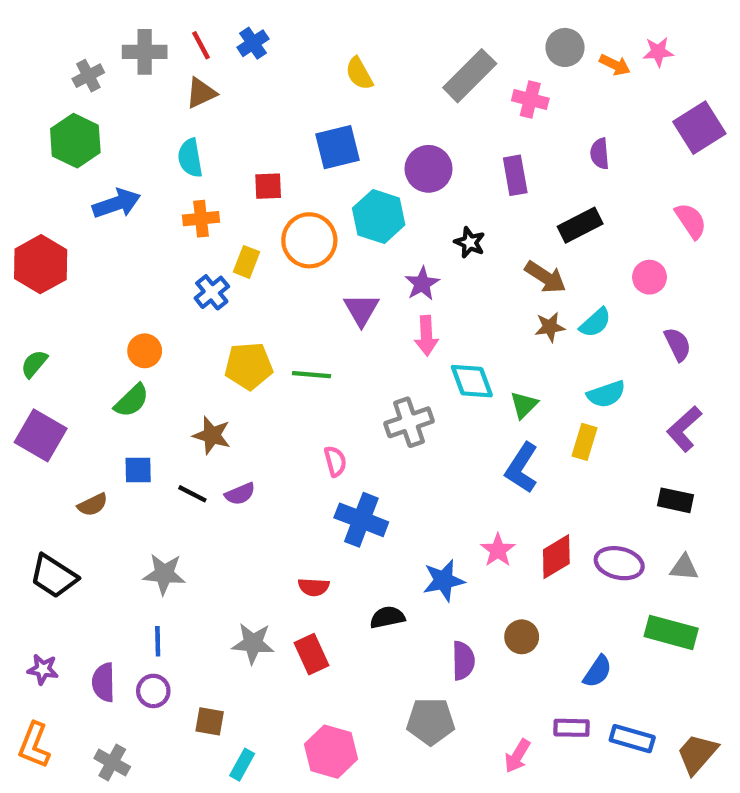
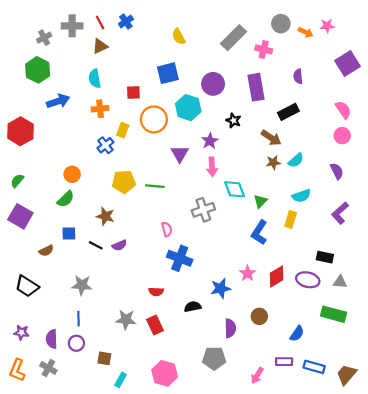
purple rectangle: (515, 175) -> (256, 87), size x1.4
pink circle: (650, 277) -> (342, 136), moved
black rectangle: (676, 500) -> (325, 257), moved
gray cross: (112, 762) -> (48, 368), moved

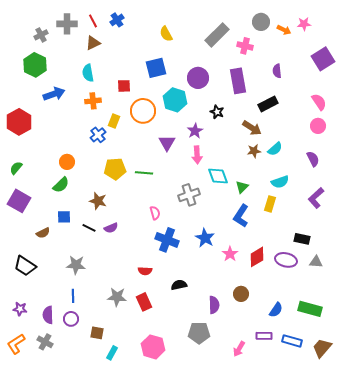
blue star: (221, 288) -> (205, 238), moved, turned -30
green rectangle: (334, 314) -> (310, 309), moved
orange L-shape: (17, 370) -> (16, 344), turned 35

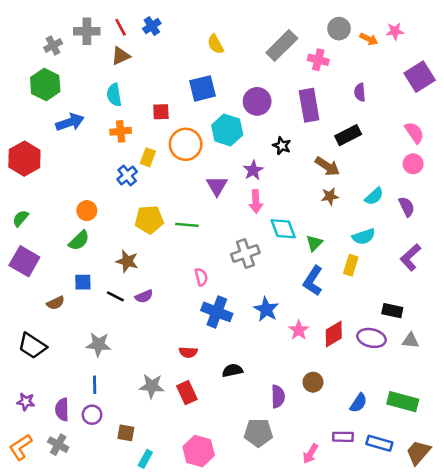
cyan semicircle: (275, 149) -> (374, 196), moved

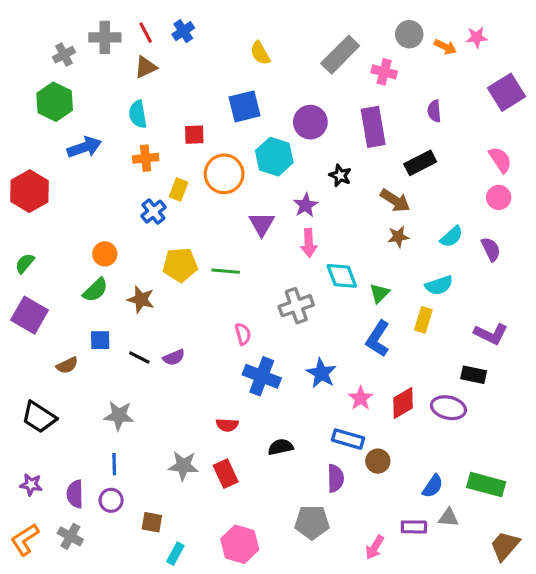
purple L-shape: (410, 257) -> (491, 334), moved, turned -112
brown star: (127, 261) -> (141, 299), moved
gray triangle: (410, 341) -> (448, 518), moved
blue rectangle: (379, 443) -> (348, 439), moved

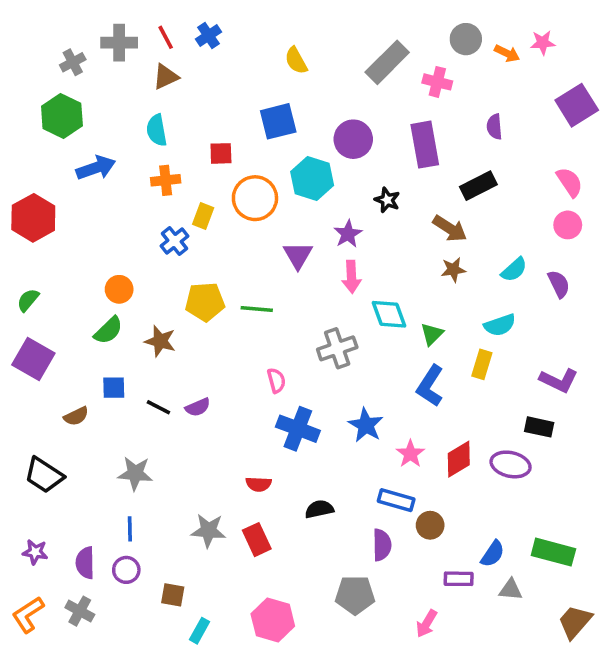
purple rectangle: (414, 527) -> (459, 579), moved

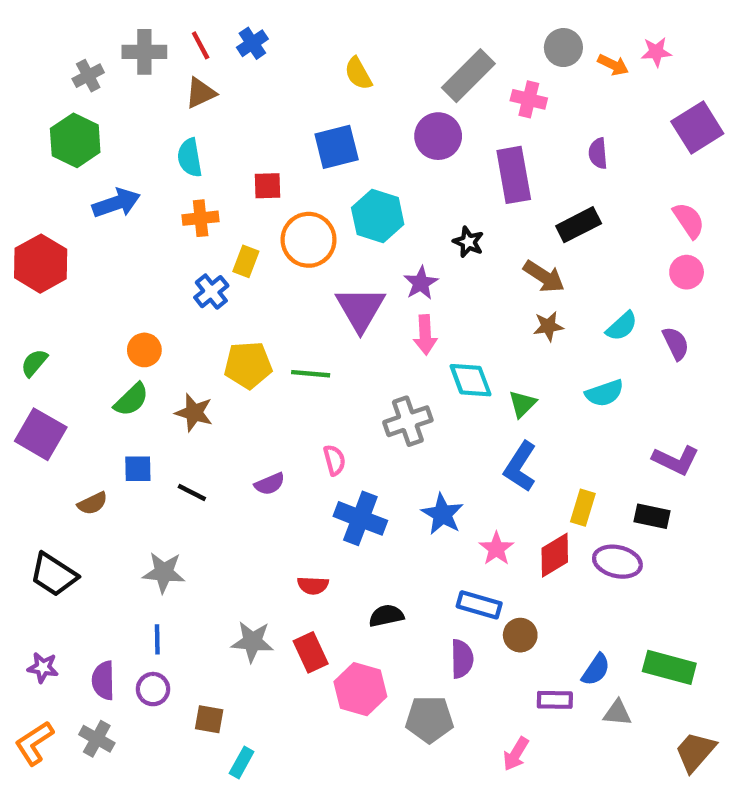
purple circle: (353, 139) -> (438, 136), moved
purple triangle: (298, 255) -> (360, 309), size x1.4
yellow rectangle: (482, 364) -> (583, 508), moved
purple semicircle: (198, 407) -> (270, 484), moved
pink hexagon: (273, 620) -> (360, 689), moved

